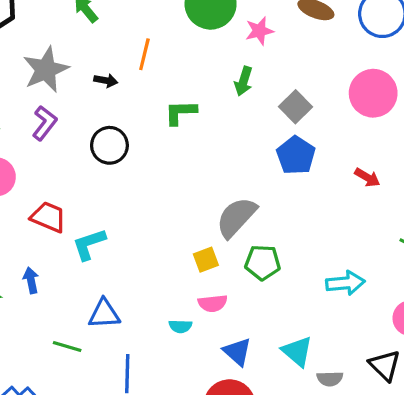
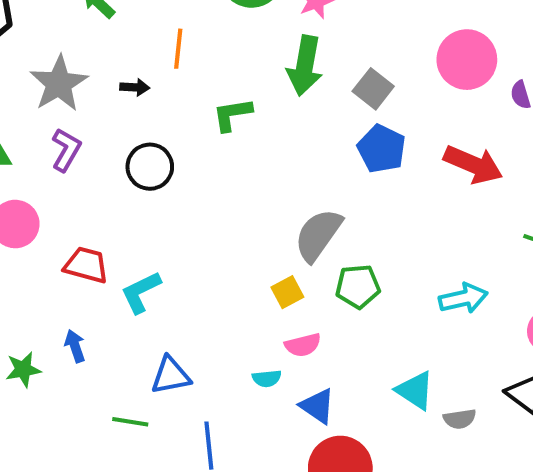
green arrow: (243, 81) -> (305, 66), size x1.6
red arrow: (367, 178) -> (473, 165), size x1.8
blue triangle: (237, 352) -> (317, 406), moved

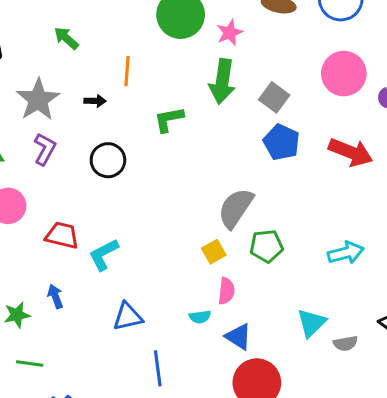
pink semicircle: (303, 345) -> (226, 291), turned -68
cyan triangle: (415, 390) -> (311, 323), turned 44
green line: (130, 422) -> (30, 363), moved

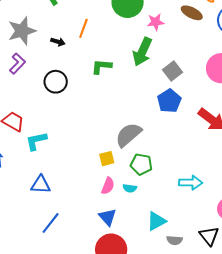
cyan semicircle: (200, 317) -> (130, 188), moved
blue line: (158, 368) -> (51, 223), turned 30

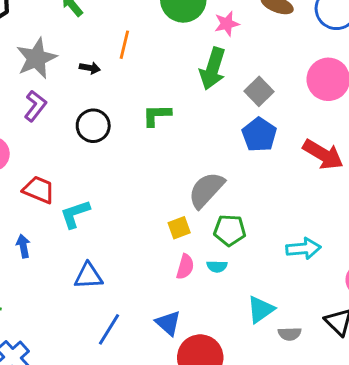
green L-shape: (102, 67) -> (157, 115), moved
blue triangle: (108, 217) -> (168, 323), moved

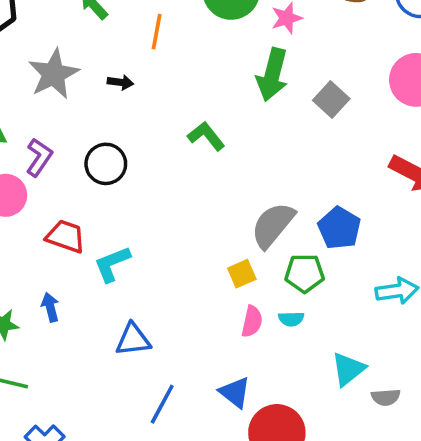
orange line: (124, 45) -> (157, 32), moved
purple L-shape: (35, 106) -> (39, 157), moved
green L-shape: (157, 115) -> (206, 136), turned 56
black circle: (93, 126) -> (106, 164), moved
blue pentagon: (259, 135) -> (339, 228), moved

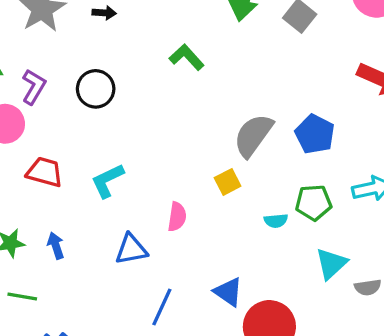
red trapezoid: (66, 236) -> (45, 172), moved
green pentagon: (304, 273) -> (314, 203), moved
blue arrow: (50, 307) -> (56, 246), moved
pink semicircle: (252, 321) -> (177, 217), moved

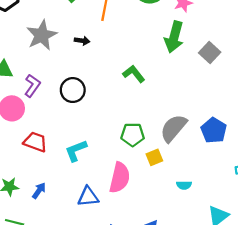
green pentagon: (314, 203) -> (133, 135), moved
pink semicircle: (177, 217) -> (120, 178), size x1.6
blue arrow: (56, 246) -> (39, 191), turned 49

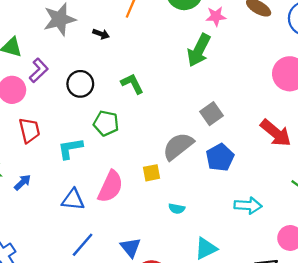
gray square: (210, 52) -> (211, 114), moved
green L-shape: (134, 74) -> (132, 84), moved
green pentagon: (133, 135) -> (106, 123), moved
red trapezoid: (35, 142) -> (29, 130), turned 45

